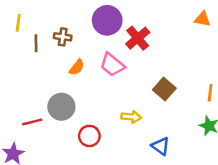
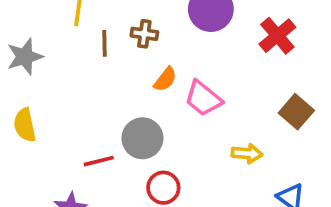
red cross: (138, 38) -> (277, 36), moved
pink trapezoid: (112, 65) -> (203, 98), moved
red circle: (89, 136) -> (163, 188), moved

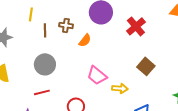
orange semicircle: (165, 79) -> (85, 40), moved
pink trapezoid: (203, 98) -> (97, 75), moved
gray circle: (142, 138) -> (45, 64), moved

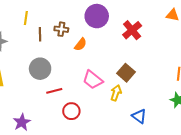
brown square: (146, 66) -> (126, 73), moved
yellow arrow: (120, 88) -> (116, 93), turned -77
red line: (42, 92) -> (54, 91), moved

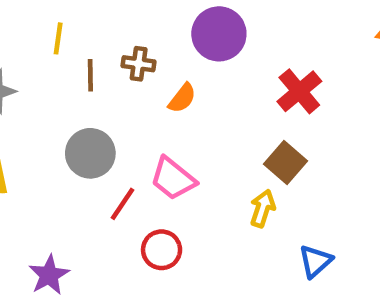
red cross: (132, 30) -> (299, 91), moved
pink trapezoid: (93, 80) -> (173, 179), moved
red line: (54, 91) -> (122, 204), turned -42
blue triangle: (139, 116) -> (315, 261), turned 42

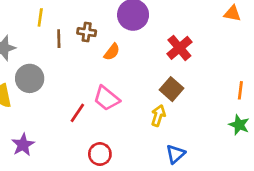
gray circle: (90, 153) -> (30, 78), moved
red circle: (162, 250) -> (100, 154), moved
blue triangle: (315, 261) -> (175, 154), moved
purple star: (49, 275) -> (23, 145), moved

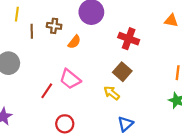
orange triangle: (232, 13) -> (171, 21), moved
red cross: (179, 48) -> (129, 39), turned -30
yellow arrow: (158, 116) -> (112, 93), turned -70

